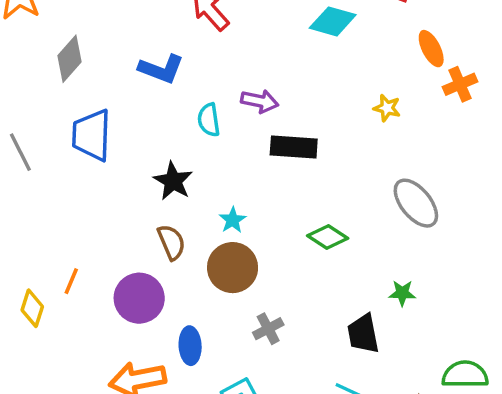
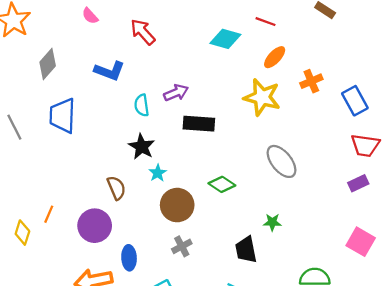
orange ellipse: (431, 49) -> (275, 57), moved, turned 70
purple arrow: (260, 101) -> (176, 93), turned -35
yellow star: (387, 108) -> (262, 97), size x2.0
black star: (173, 181) -> (142, 147), moved
brown circle: (233, 268) -> (177, 205), moved

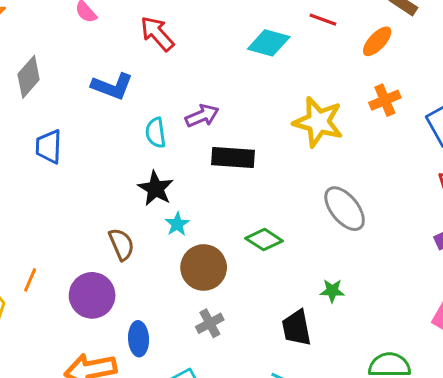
orange ellipse: (275, 57) -> (377, 41), moved
blue trapezoid: (63, 116) -> (49, 147), size x0.7

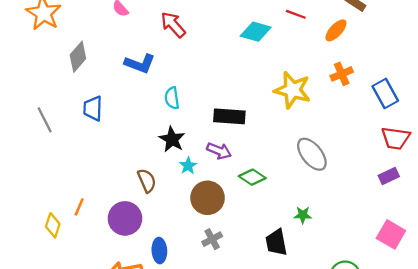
purple arrow: (202, 116) -> (219, 151), moved, turned 45

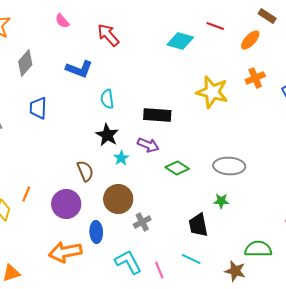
gray ellipse: (312, 154) -> (229, 166), moved, turned -48
brown circle: (208, 198) -> (118, 199), moved

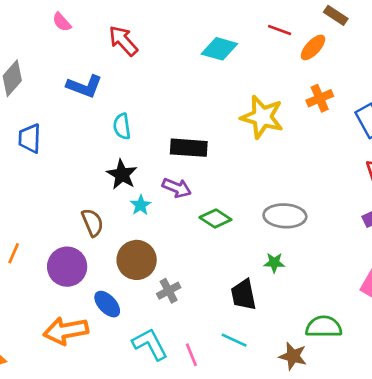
red line: (215, 26) -> (280, 30), moved
blue ellipse: (96, 232) -> (107, 304), turned -40

